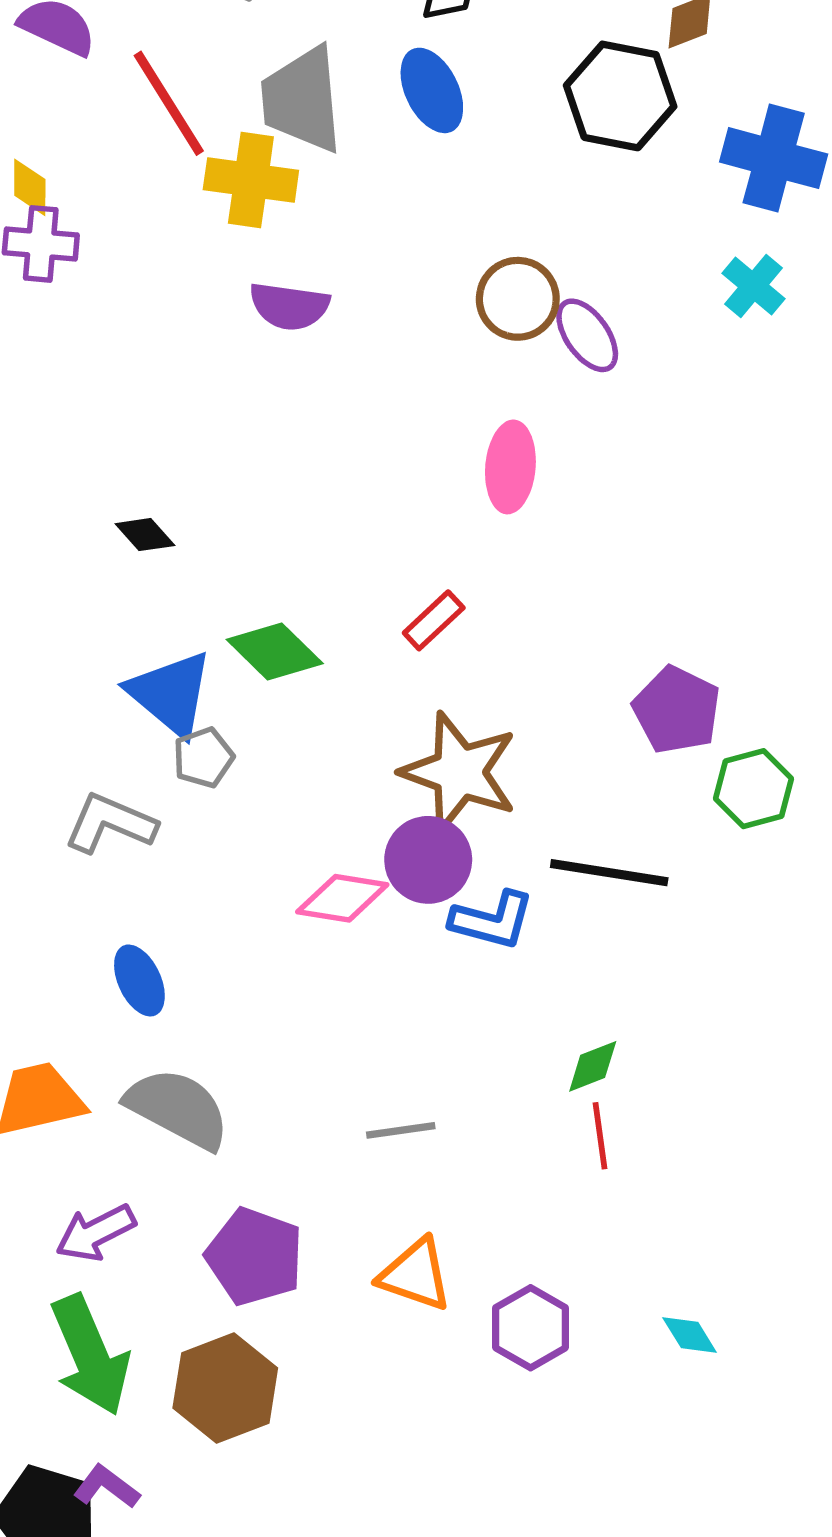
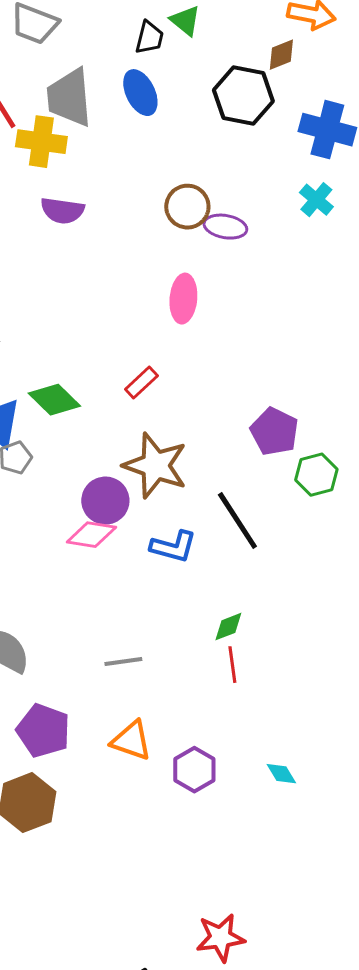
purple ellipse: (587, 335) -> (225, 227), turned -45
purple circle: (428, 860) -> (105, 501), moved
black line: (609, 873) -> (237, 521), turned 48

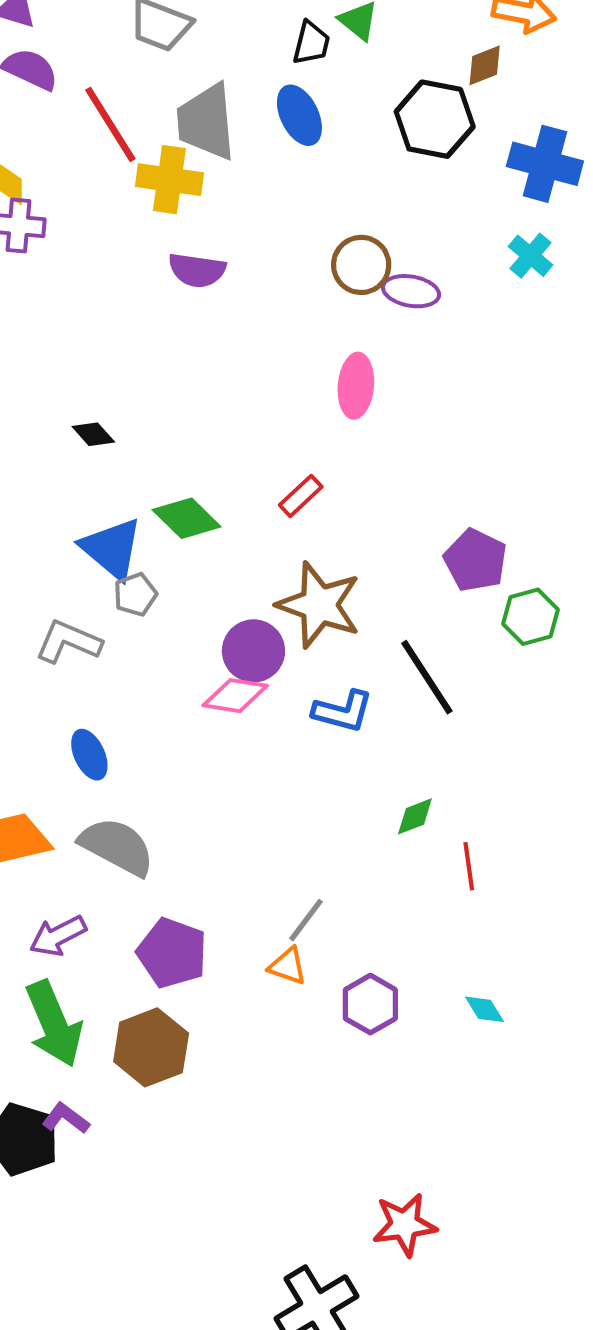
gray line: (123, 662) -> (306, 920), moved, turned -45
red line: (232, 665) -> (469, 866), moved
orange triangle: (131, 741) -> (288, 966), size x0.7

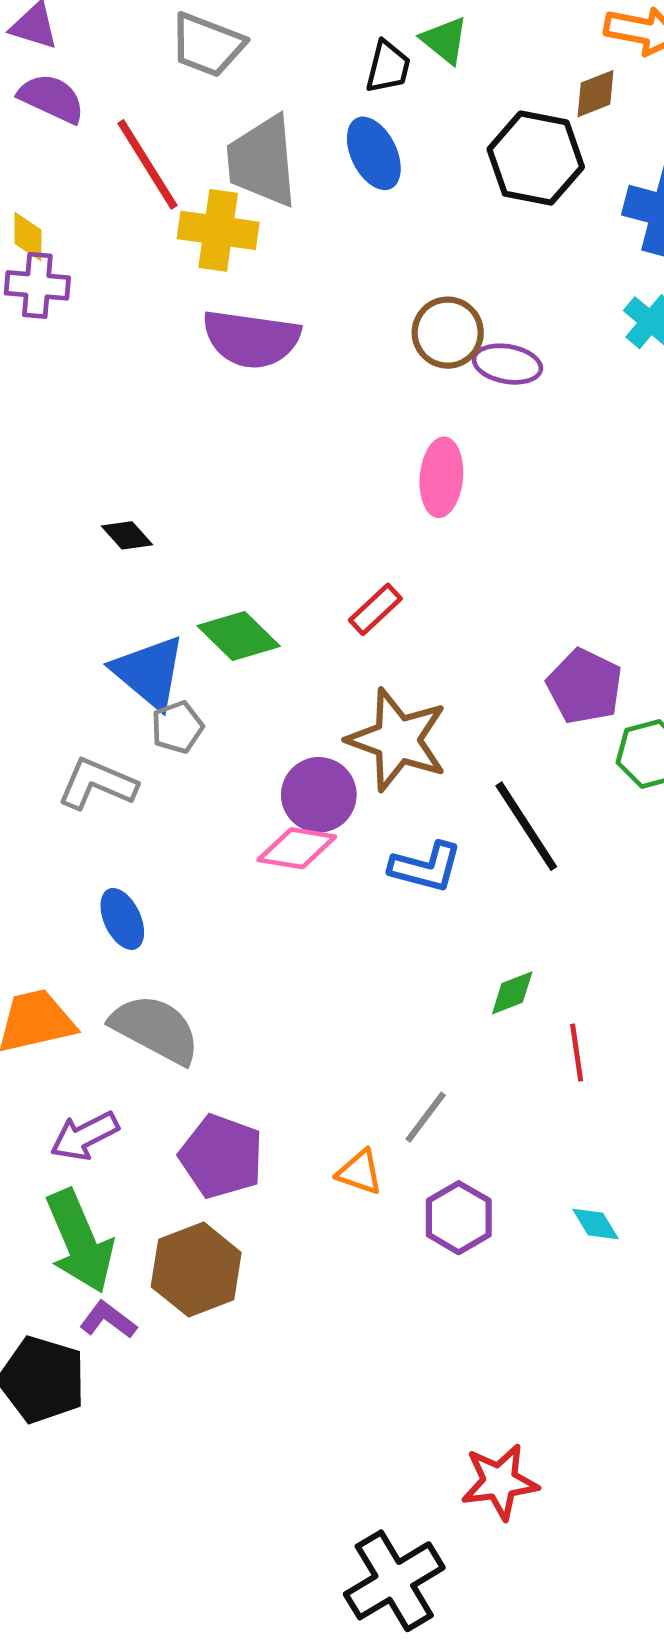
purple semicircle: (197, 270) -> (251, 339), size x1.4
gray line: (306, 920) -> (426, 1117), moved
purple L-shape: (66, 1118) -> (108, 1320), moved

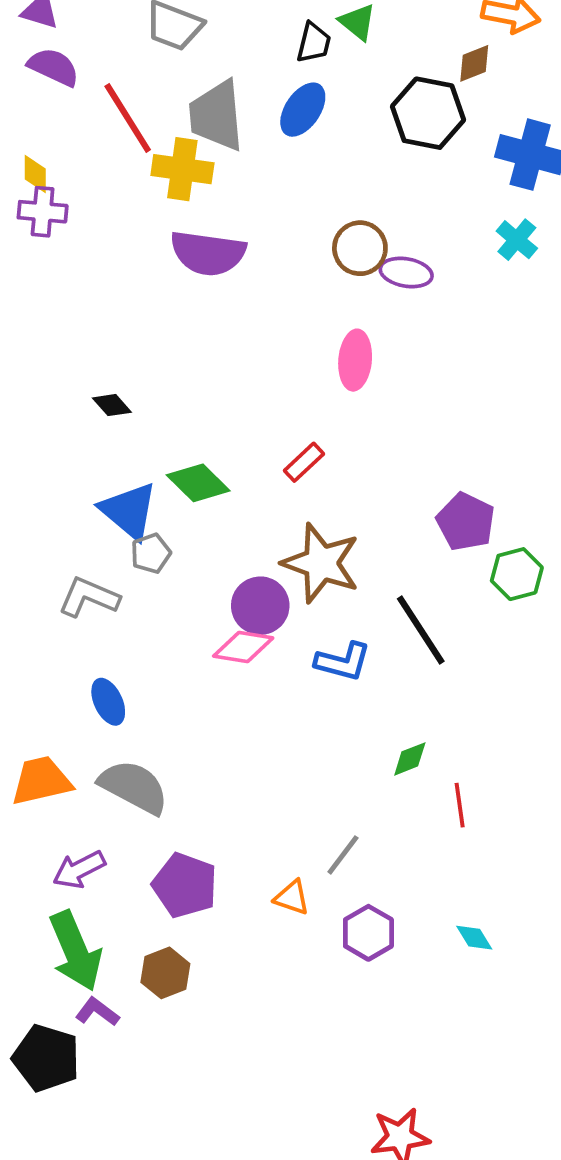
blue ellipse: (374, 153) -> (303, 110), turned 60
brown hexagon: (196, 1270) -> (165, 973), size x0.7

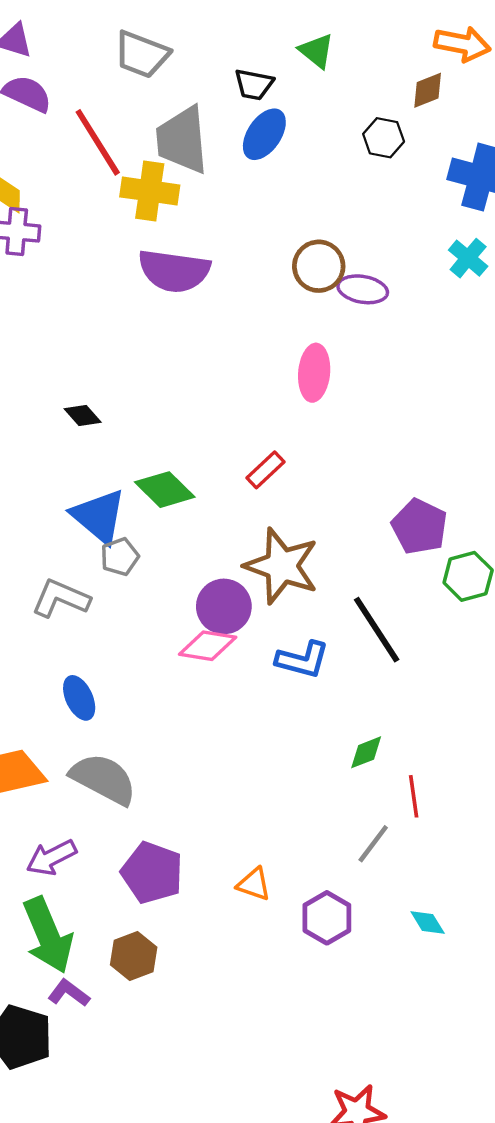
black trapezoid: (314, 43) -> (254, 84), moved, turned 87
black hexagon: (428, 113) -> (384, 138), size x0.6
gray line: (343, 855) -> (373, 844), moved

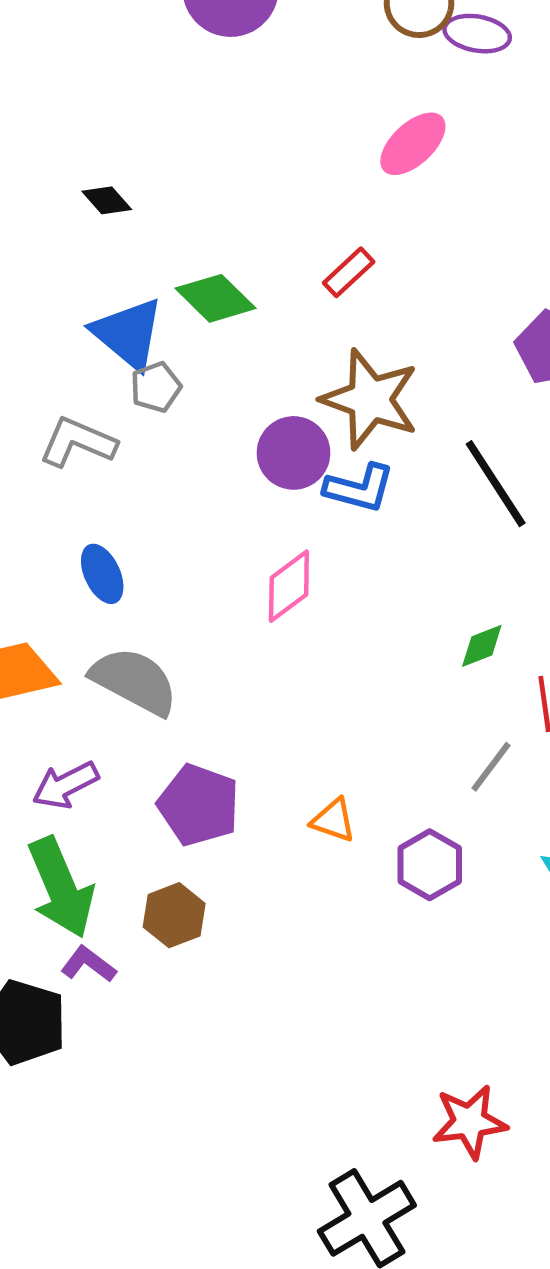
pink ellipse: (314, 373) -> (413, 144), turned 42
pink diamond: (208, 646) -> (289, 586), moved, turned -46
blue L-shape: (303, 660) -> (359, 488), moved

